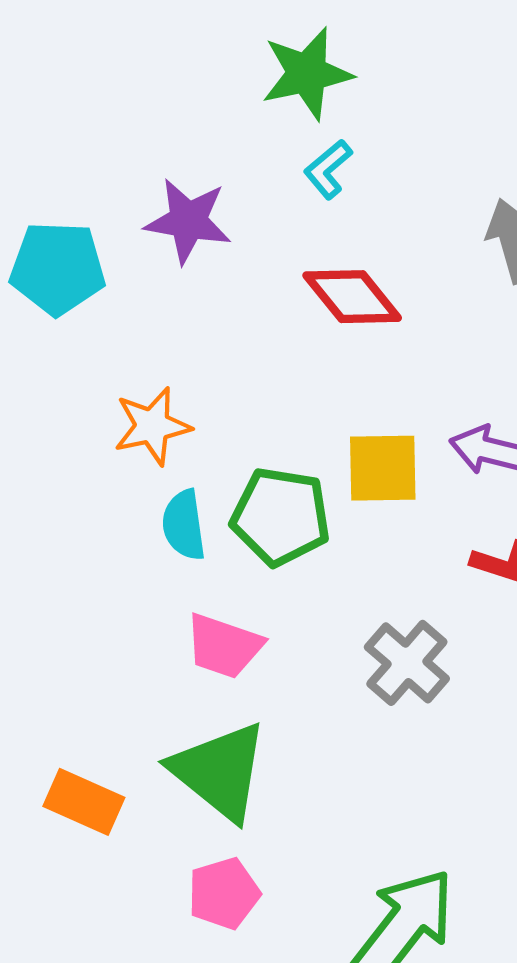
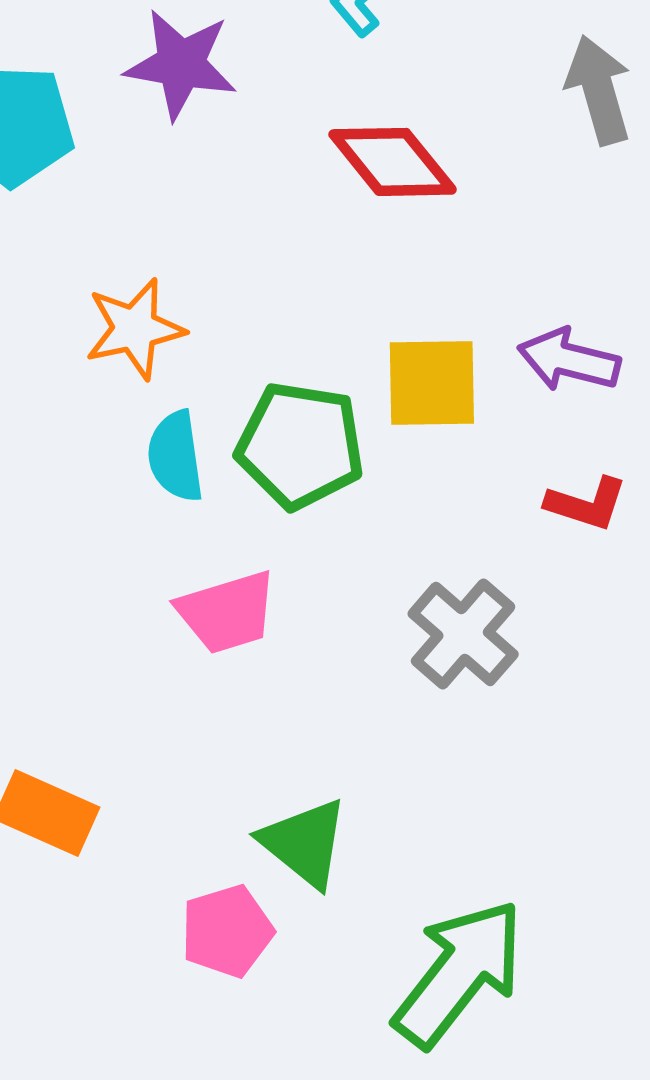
pink trapezoid: (224, 646) -> (227, 612), turned -36
green triangle: (220, 771) -> (304, 843), moved, size x0.7

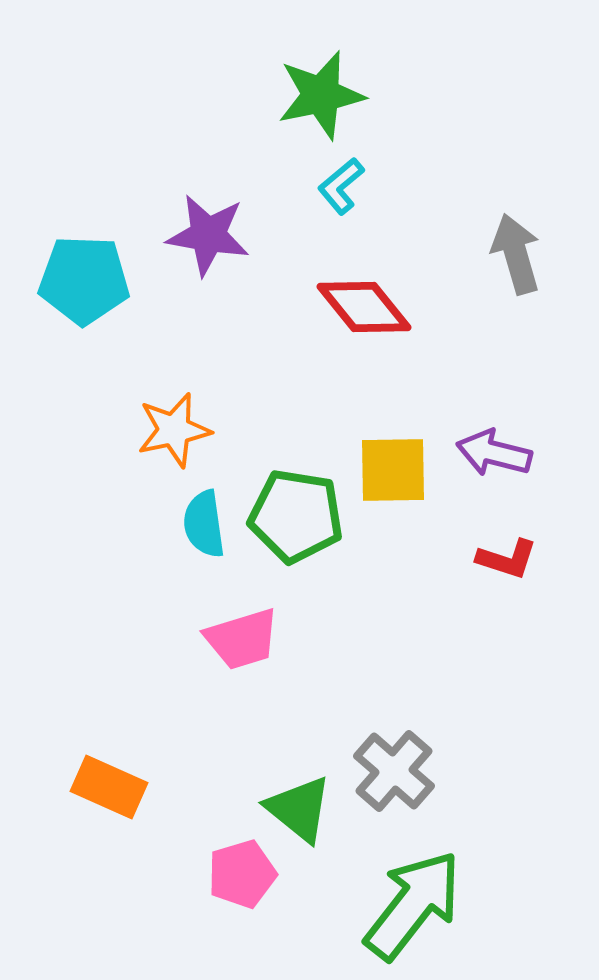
gray cross: (463, 634) -> (394, 771), moved

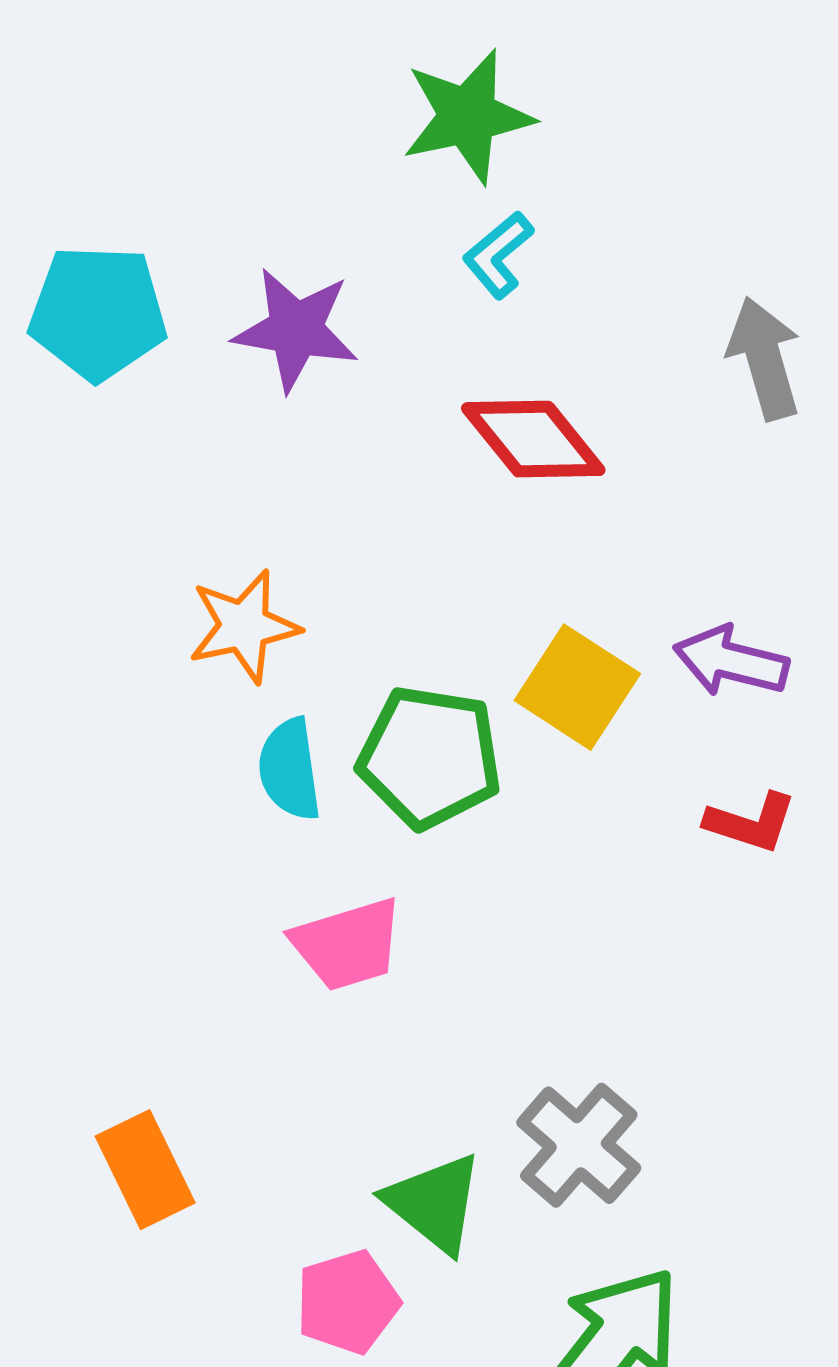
cyan pentagon: (84, 280) -> (98, 313), moved
yellow square: (393, 470) -> (577, 687), turned 34
orange rectangle: (109, 787) -> (145, 1170), turned 40

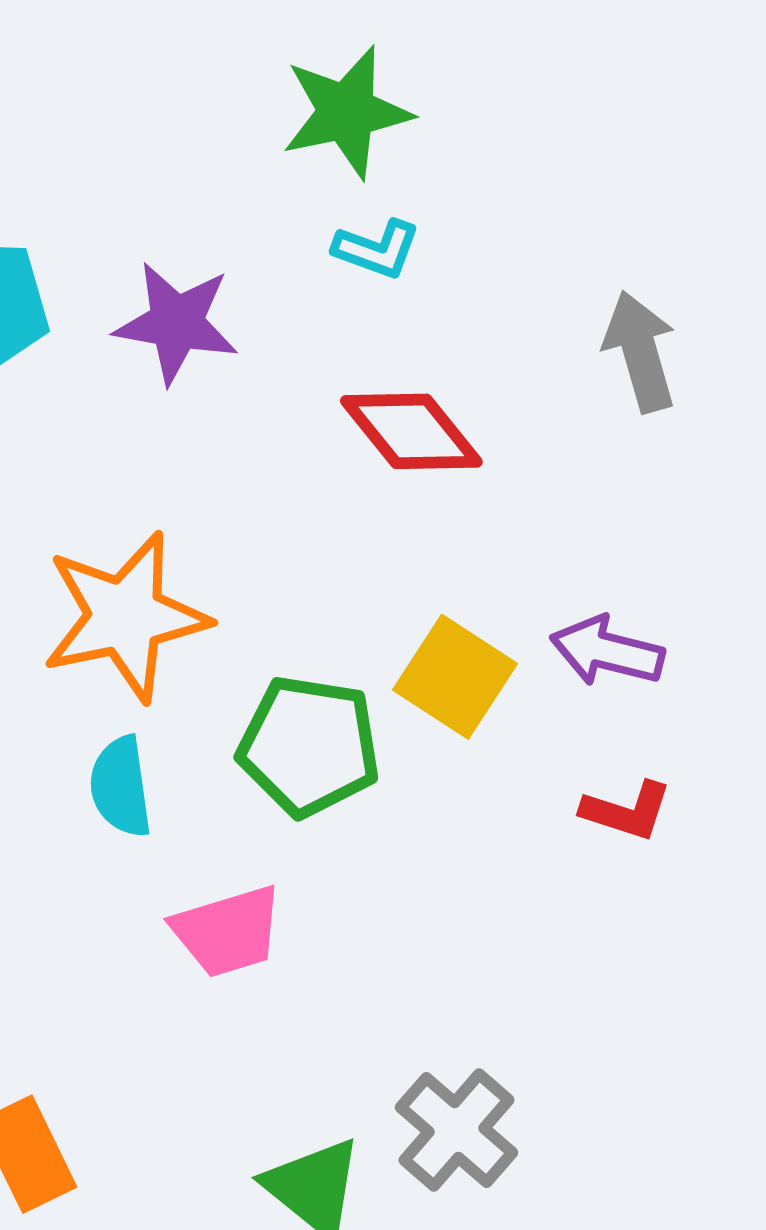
cyan L-shape: (498, 255) -> (377, 249), turned -120
orange star: (244, 626) -> (125, 617), size x1.5
cyan semicircle: (290, 769) -> (121, 787), moved

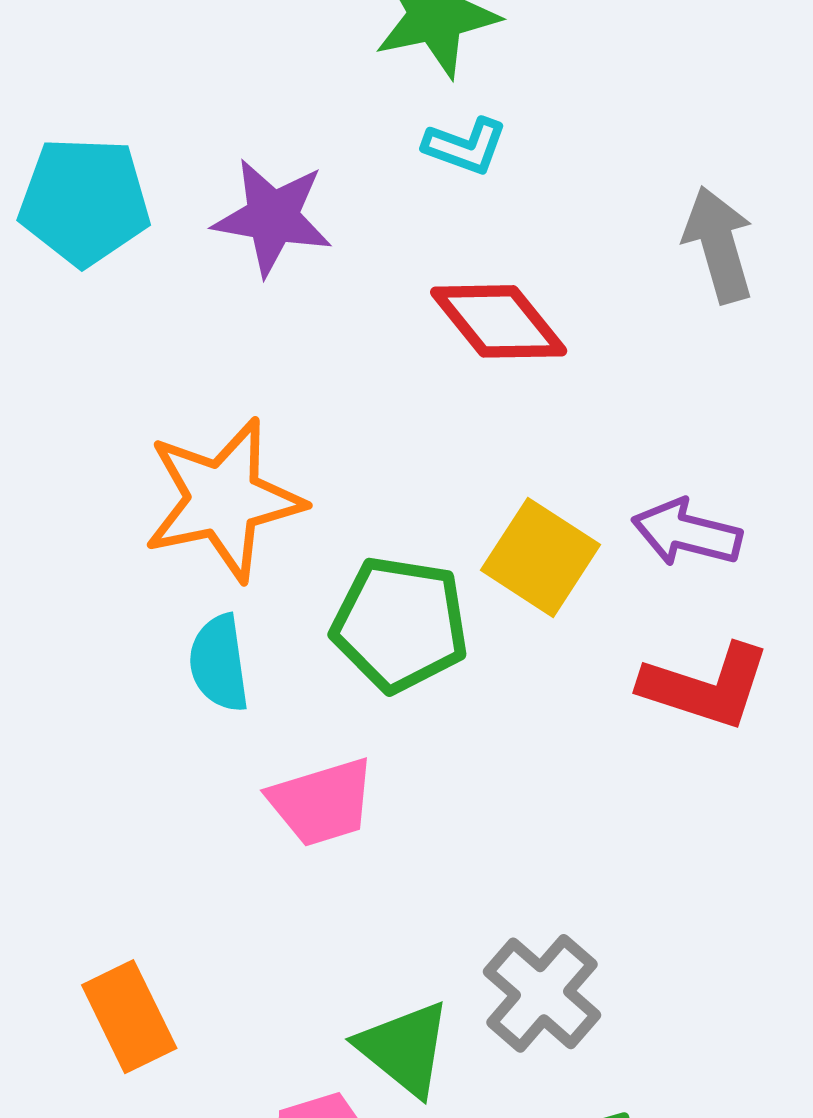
red L-shape: (627, 811) -> (706, 686), size x1.5

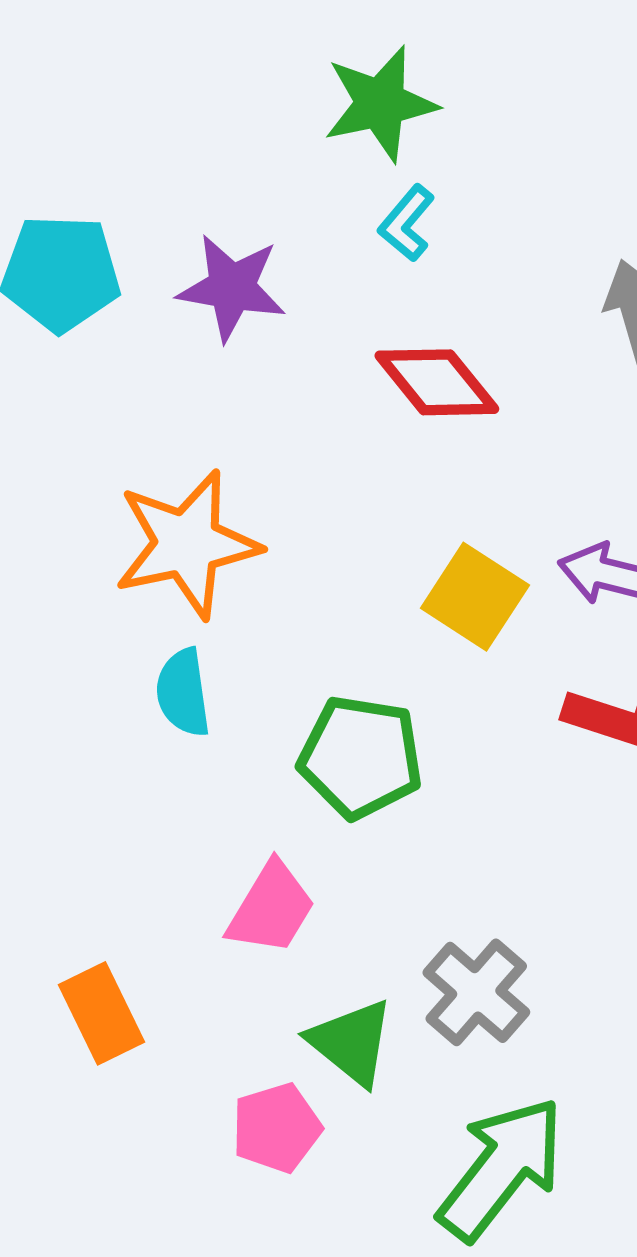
cyan L-shape: (465, 146) -> (407, 223), turned 110
green pentagon: (400, 624) -> (361, 757), moved
pink trapezoid: (322, 802) -> (271, 908), moved, turned -42

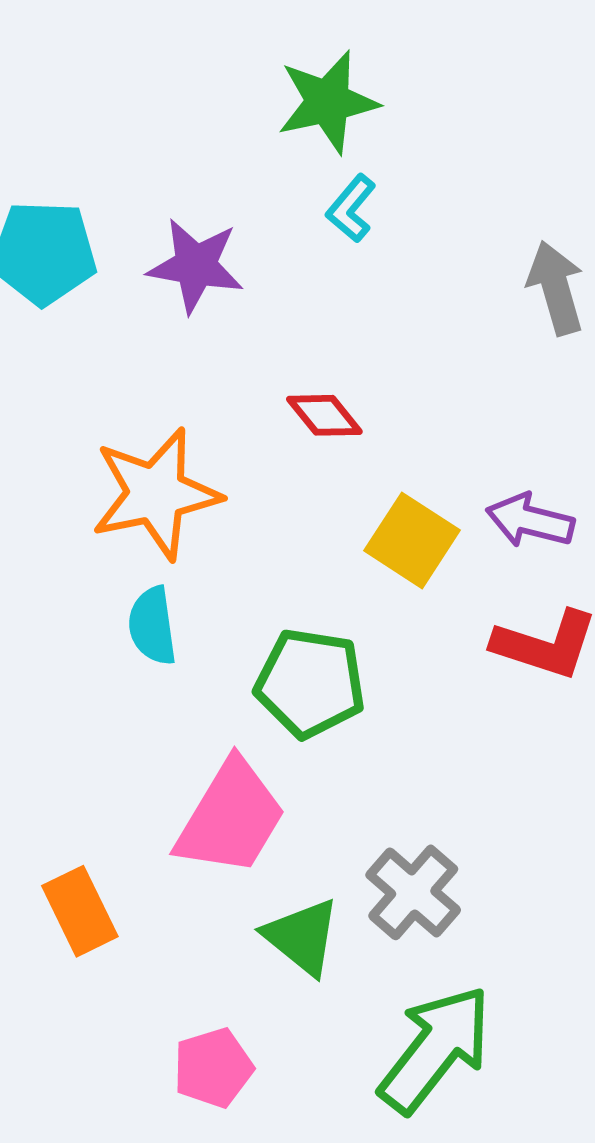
red diamond: (437, 382) -> (324, 415), moved, size x0.7
pink trapezoid: (271, 908) -> (231, 818), size x1.4
pink pentagon: (276, 1128) -> (213, 1068), moved

